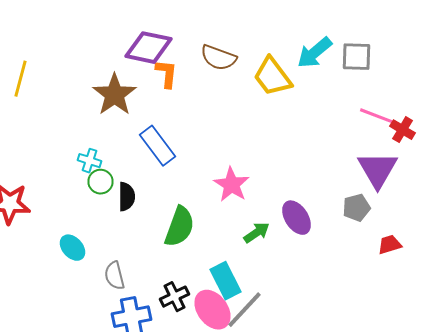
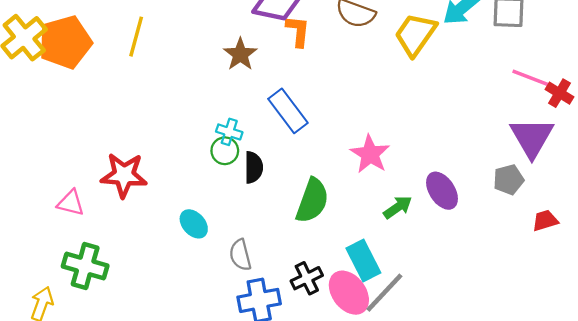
yellow trapezoid: (272, 77) -> (415, 34), turned 72
brown star: (114, 95) -> (240, 54), size x0.7
cyan cross: (90, 161) -> (229, 132), moved

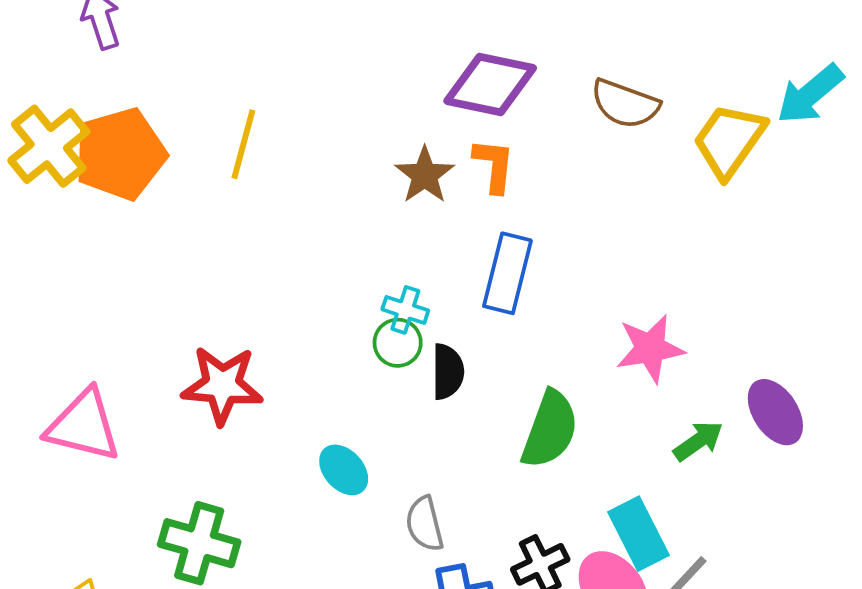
orange L-shape: (298, 31) -> (494, 165), moved
blue rectangle: (288, 111) -> (507, 273), turned 51
pink star: (370, 154) -> (650, 349), turned 30
pink triangle: (71, 203) -> (83, 426), moved, size x1.6
green cross: (85, 266) -> (199, 543), moved

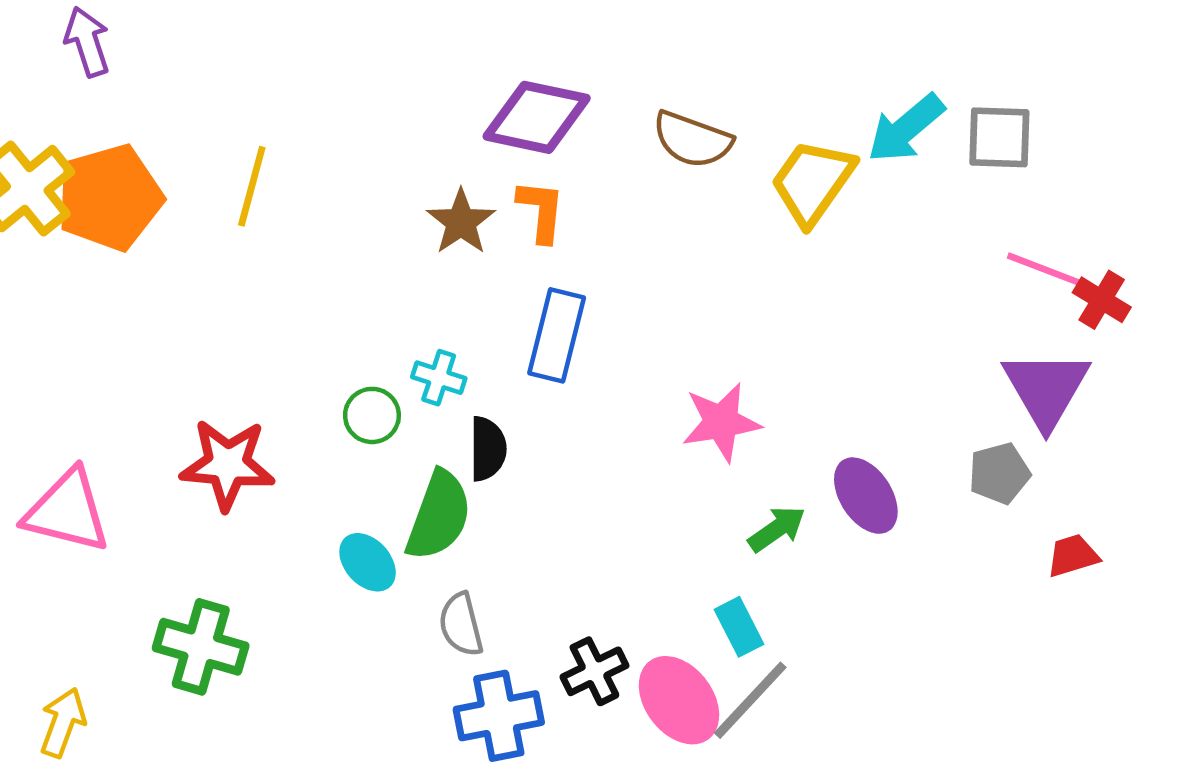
green circle: (398, 343) -> (372, 415), moved
green semicircle: (550, 429) -> (439, 516), moved
cyan rectangle: (639, 534) -> (739, 627), moved, size x0.7

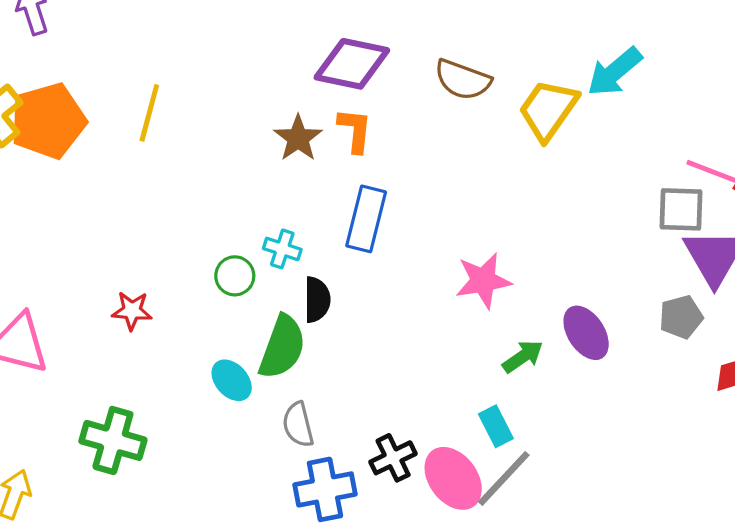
gray square: (999, 137) -> (681, 209), moved
red star: (227, 464) -> (132, 311), size x0.6

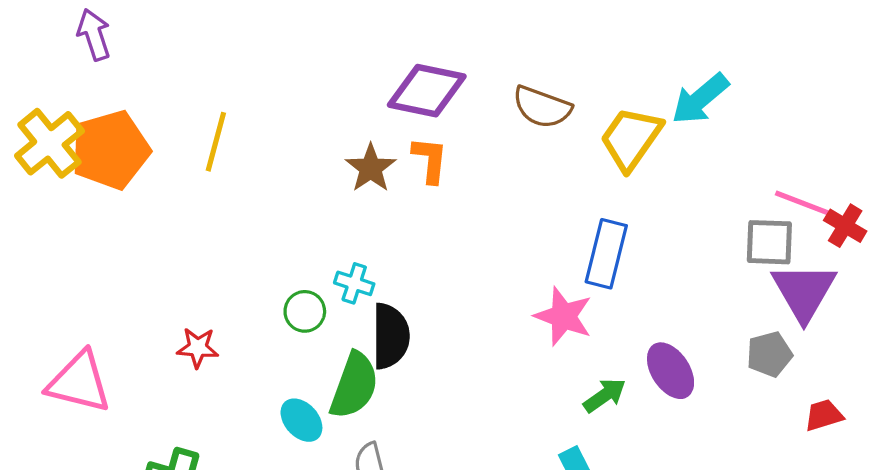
blue rectangle: (366, 219) -> (606, 254), moved
pink star: (483, 281) -> (563, 316), turned 30
black semicircle: (317, 300) -> (390, 336), size x1.4

